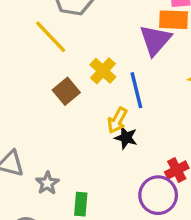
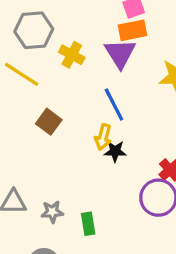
yellow cross: (103, 71) -> (72, 55), moved
gray star: (47, 183) -> (52, 212), turned -30

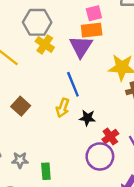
gray hexagon: (34, 30) -> (37, 22), moved
brown square: (49, 122) -> (21, 106), moved
black star: (115, 151) -> (87, 118), moved

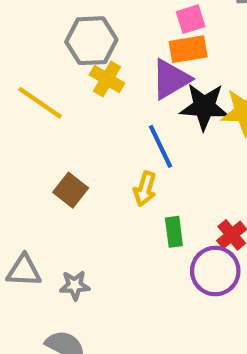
purple triangle: (81, 47) -> (171, 79), turned 30
black star: (87, 118) -> (204, 107), moved, size x1.6
green rectangle: (46, 171) -> (174, 232), moved

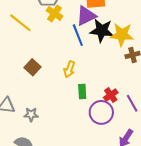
blue line: (161, 146) -> (78, 35), moved

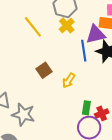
brown square: (33, 67) -> (44, 70), moved
green rectangle: (82, 92) -> (86, 108), moved
gray star: (31, 114) -> (23, 115), size x1.6

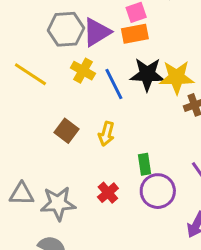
yellow cross: (67, 25) -> (83, 71), moved
purple triangle: (96, 34) -> (97, 32), moved
red cross: (102, 113) -> (108, 193), moved

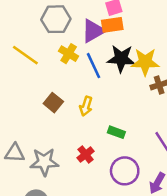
purple triangle: (97, 32) -> (93, 31), moved
green rectangle: (145, 164) -> (116, 132), turned -63
purple circle: (158, 191) -> (125, 171), moved

